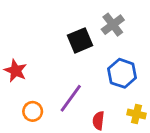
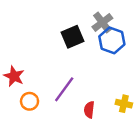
red star: (16, 71) -> (14, 76), moved
blue hexagon: (122, 73) -> (112, 40), moved

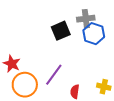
gray cross: (102, 22) -> (86, 19), turned 30
orange circle: (30, 101) -> (25, 85), size x1.6

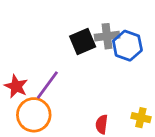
gray cross: (86, 19) -> (107, 36), moved
purple line: (54, 75) -> (47, 85), moved

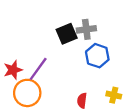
blue hexagon: (127, 46) -> (97, 56), moved
red star: (16, 86) -> (13, 70), turned 30

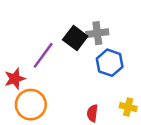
black square: (67, 34) -> (75, 38), turned -30
purple line: (38, 69) -> (43, 55), moved

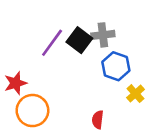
purple line: (43, 55) -> (52, 43), moved
yellow cross: (128, 107) -> (135, 94), moved, turned 35

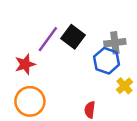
gray cross: (103, 35) -> (115, 43), moved
red star: (16, 83) -> (25, 64), moved

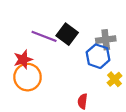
purple line: (48, 39) -> (44, 36), turned 75
orange circle: (30, 101) -> (28, 77), moved

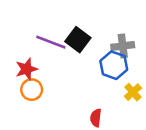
orange circle: (28, 77) -> (32, 90), size x0.7

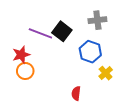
gray cross: (123, 46) -> (97, 20), moved

